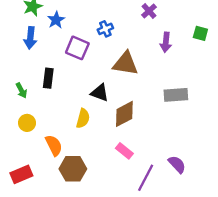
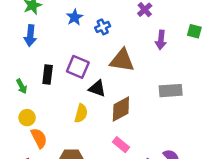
blue star: (56, 20) -> (75, 17), moved
purple square: (77, 48) -> (78, 67), moved
orange semicircle: (54, 145) -> (39, 138), moved

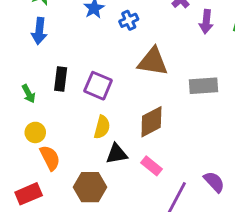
purple arrow: (161, 40) -> (206, 22), moved
purple square: (78, 67) -> (98, 86), moved
black triangle: (97, 88) -> (117, 154), moved, turned -30
gray rectangle: (171, 91) -> (203, 86), moved

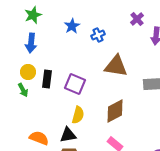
yellow circle: (35, 132) -> (28, 72), moved
black triangle: (117, 154) -> (68, 135), moved
orange semicircle: (50, 158) -> (39, 138), turned -42

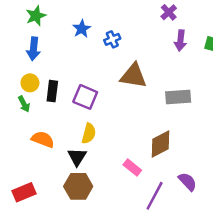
purple cross: (137, 19) -> (169, 12), moved
brown diamond: (115, 111) -> (160, 144), moved
black triangle: (68, 135) -> (77, 157), turned -48
orange semicircle: (39, 138) -> (43, 139), moved

